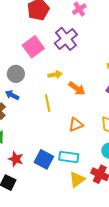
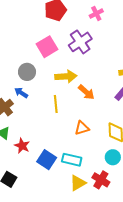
yellow arrow: (55, 75) -> (66, 76), size x1.5
red star: (16, 159) -> (22, 146), moved

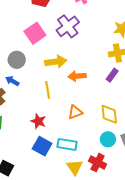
orange arrow: (86, 92) -> (77, 76), turned 138
red star: (22, 146) -> (38, 121), moved
yellow triangle: (78, 183) -> (75, 167), turned -30

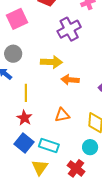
pink square: (35, 33) -> (17, 19), moved
yellow line: (48, 90) -> (26, 93), moved
yellow triangle: (75, 167) -> (40, 167), moved

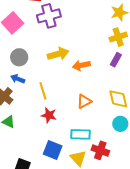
purple cross: (69, 29) -> (49, 16), moved, turned 30
blue square: (24, 143) -> (53, 150), moved
red cross: (76, 168) -> (100, 150), moved

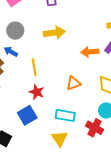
orange arrow: (81, 65) -> (90, 52), moved
blue square: (53, 150) -> (27, 115), moved, turned 30
red cross: (100, 150) -> (94, 128), moved

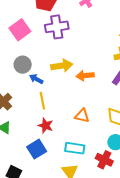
blue arrow: (11, 52) -> (36, 79), moved
orange arrow: (90, 52) -> (85, 76), moved
orange triangle: (73, 83) -> (82, 116), turned 35

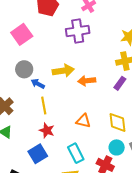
purple cross: (57, 27) -> (78, 31), moved
cyan rectangle: (75, 148) -> (76, 153), turned 54

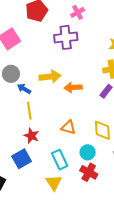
cyan circle: (117, 147) -> (88, 152), moved

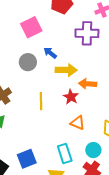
blue arrow: (24, 89) -> (50, 53), moved
red star: (31, 136) -> (71, 97), moved
blue square: (22, 159) -> (27, 159), moved

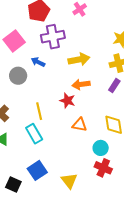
purple cross: (87, 33) -> (53, 37), moved
yellow arrow: (66, 70) -> (79, 59), moved
cyan rectangle: (65, 153) -> (34, 134), moved

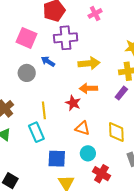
pink square: (14, 41) -> (27, 38), turned -35
cyan circle: (101, 148) -> (88, 153), moved
blue square: (37, 170) -> (57, 159), moved, turned 30

